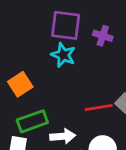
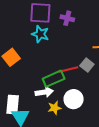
green rectangle: (32, 121) -> (54, 79), moved

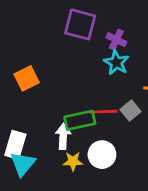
cyan star: (40, 34) -> (116, 62), moved
white arrow: (44, 92) -> (63, 136), turned -90

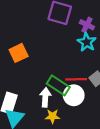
green rectangle: (80, 120) -> (58, 85), turned 45
white circle: (102, 155) -> (74, 95), moved

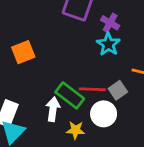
white circle: (74, 95) -> (104, 114), moved
yellow star: (53, 116) -> (76, 130), moved

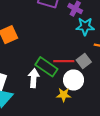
cyan star: (108, 44) -> (85, 26), moved, turned -30
yellow star: (76, 130) -> (64, 95), moved

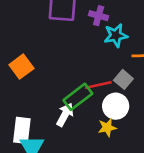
green rectangle: (46, 67) -> (78, 97), turned -60
white arrow: (34, 78) -> (65, 115), turned 36

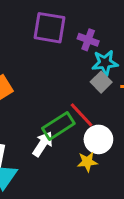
gray square: (123, 79) -> (101, 82), moved
red line: (98, 85) -> (82, 115), turned 55

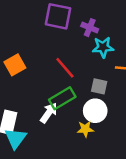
gray square: (101, 82) -> (99, 86), moved, turned -35
red line: (82, 115) -> (65, 68), moved

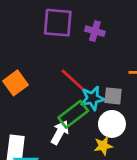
cyan star: (103, 47) -> (92, 98), moved

